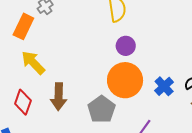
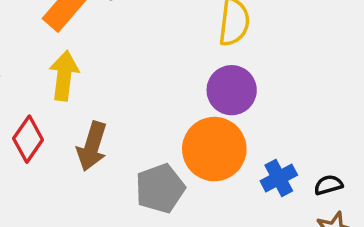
purple circle: (126, 46) -> (232, 90), size x1.4
yellow arrow: (33, 63) -> (64, 76), turned 36

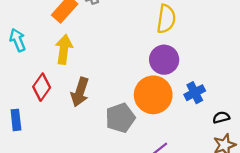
blue cross: (279, 178) -> (195, 93), moved

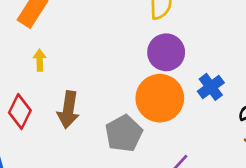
yellow arrow: (64, 49) -> (40, 60), size x0.6

